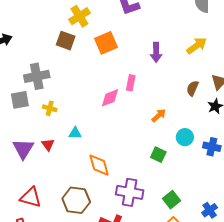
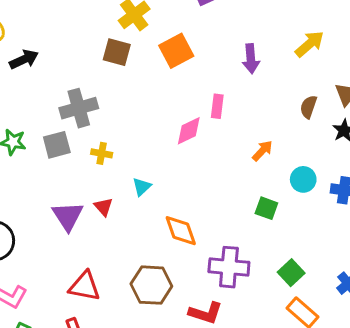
cyan triangle: (75, 133) -> (142, 187), turned -40

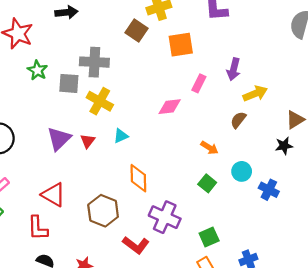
yellow arrow: (309, 44) -> (255, 94), moved
pink rectangle: (217, 106) -> (199, 83), moved
brown semicircle: (308, 107) -> (238, 120), moved
orange arrow: (262, 151) -> (209, 148), moved, turned 60
yellow cross: (102, 153) -> (100, 101), size x1.6

